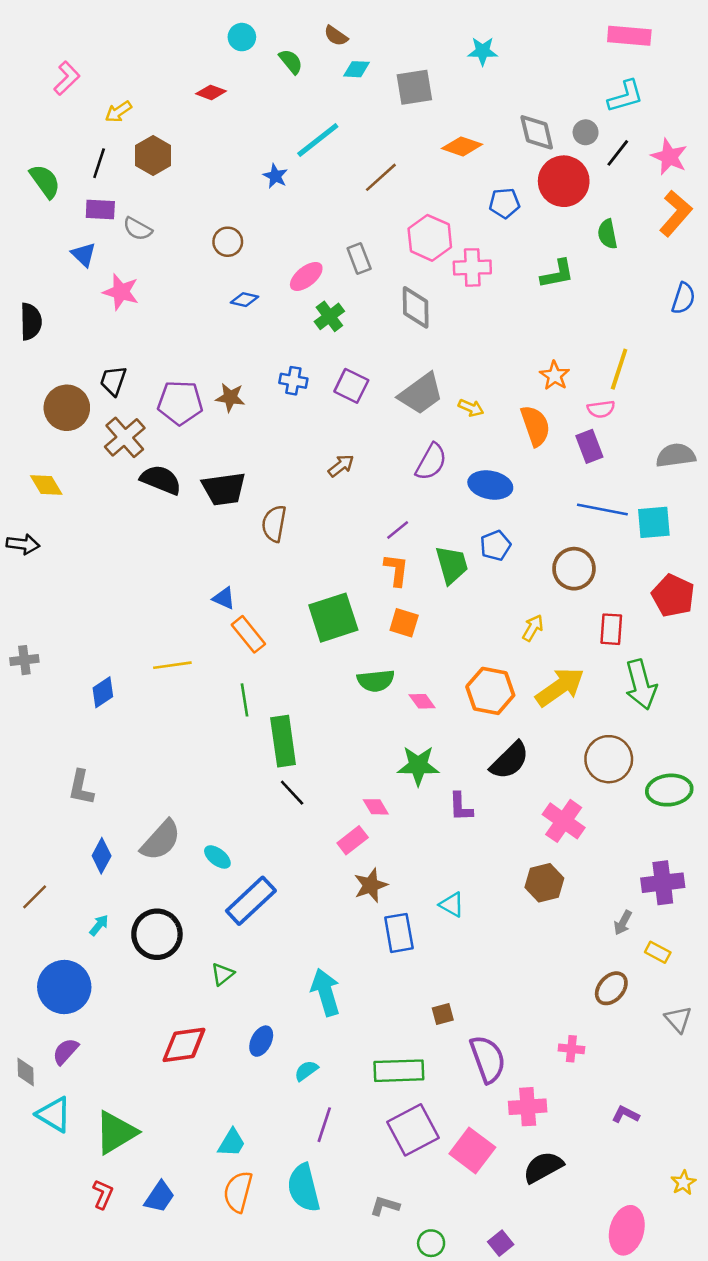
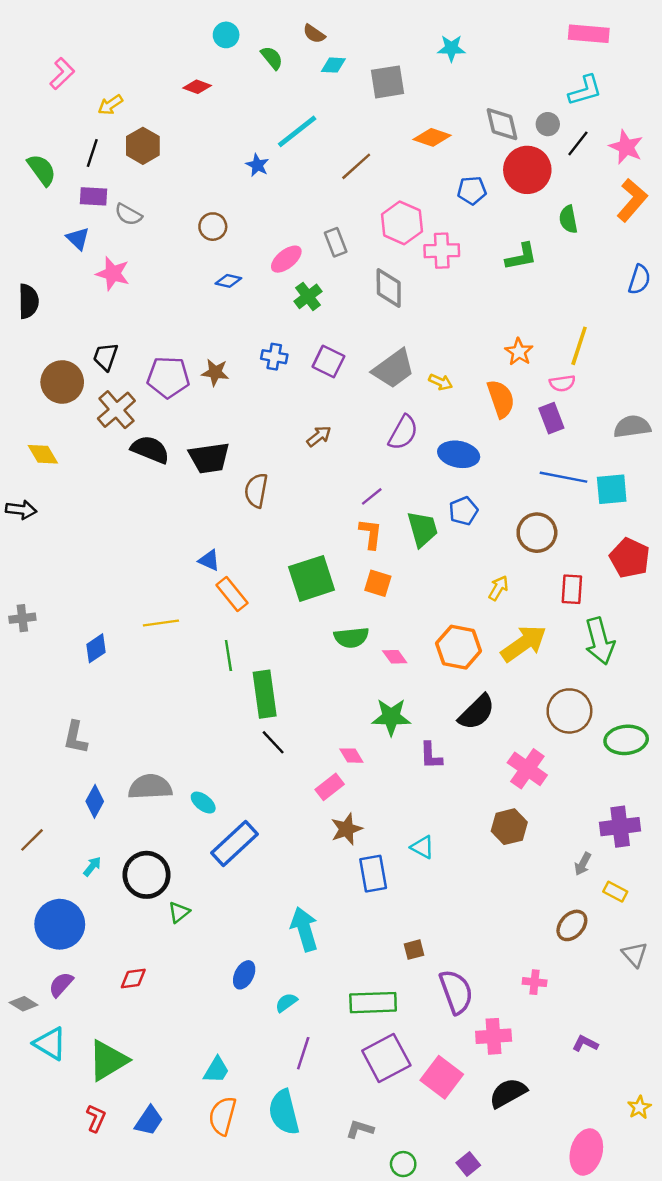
gray semicircle: (161, 840) -> (150, 787), turned -135
green triangle: (223, 974) -> (179, 912), moved
red diamond: (184, 1045) -> (133, 978), moved, size x0.6
gray diamond: (26, 1072) -> (24, 1004), turned -56

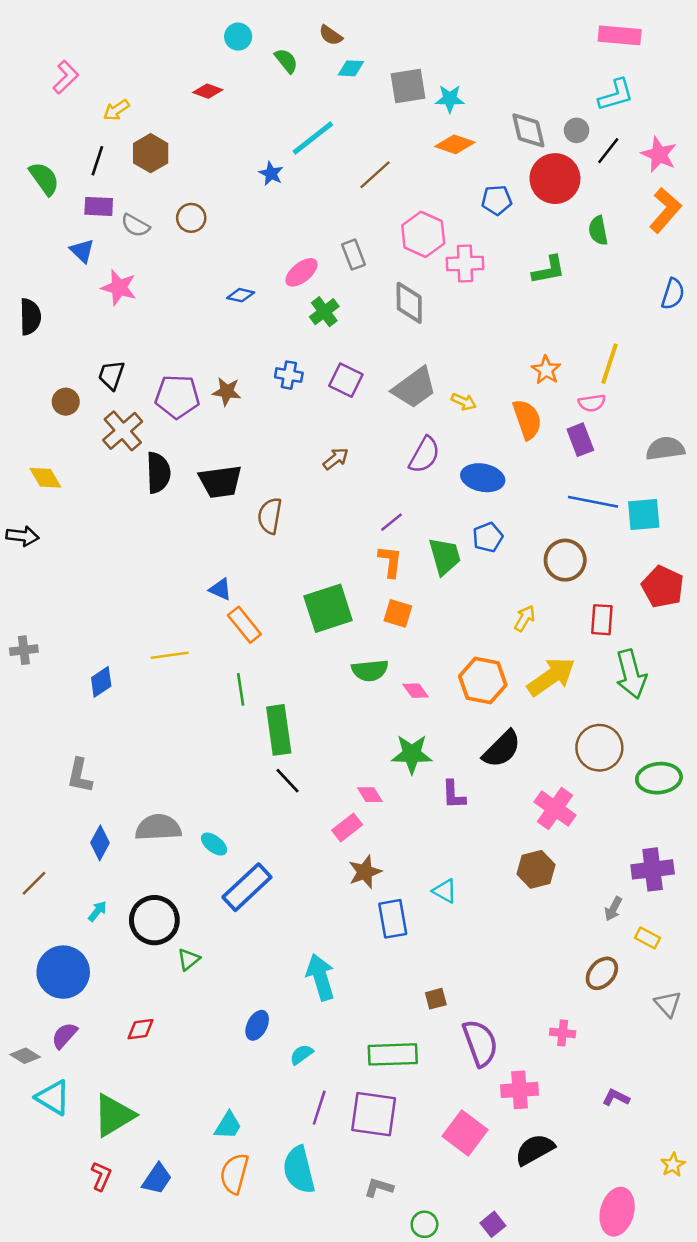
cyan star: (451, 48) -> (450, 99), moved
brown circle: (213, 227) -> (191, 218), moved
brown circle: (62, 382) -> (66, 402), size x0.6
black semicircle: (150, 449) -> (158, 473), turned 66
purple square: (386, 1058) -> (374, 1114), moved, turned 36

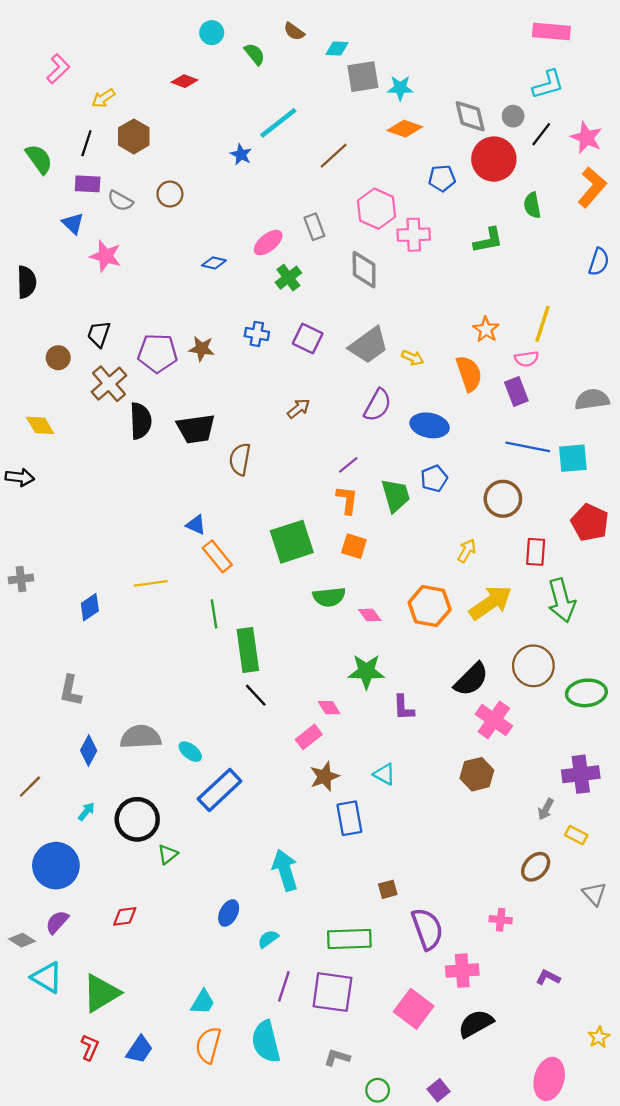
cyan diamond: (351, 68) -> (337, 48), moved
black semicircle: (502, 749) -> (471, 679), moved
cyan triangle: (445, 891) -> (384, 774), moved

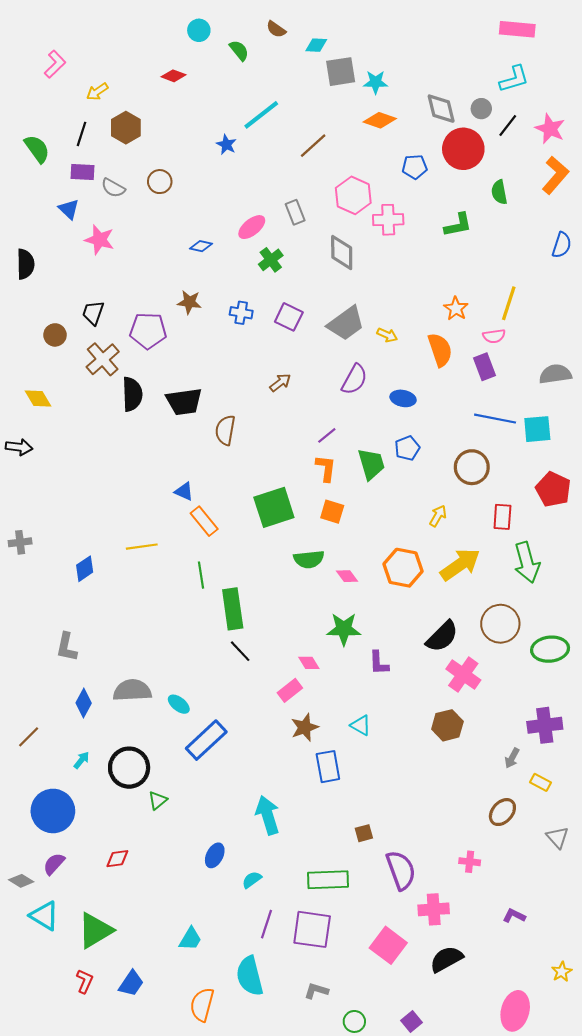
brown star: (202, 349) -> (189, 302), moved
blue ellipse: (430, 425) -> (403, 398), size x0.7
orange semicircle: (208, 1045) -> (202, 1005), moved

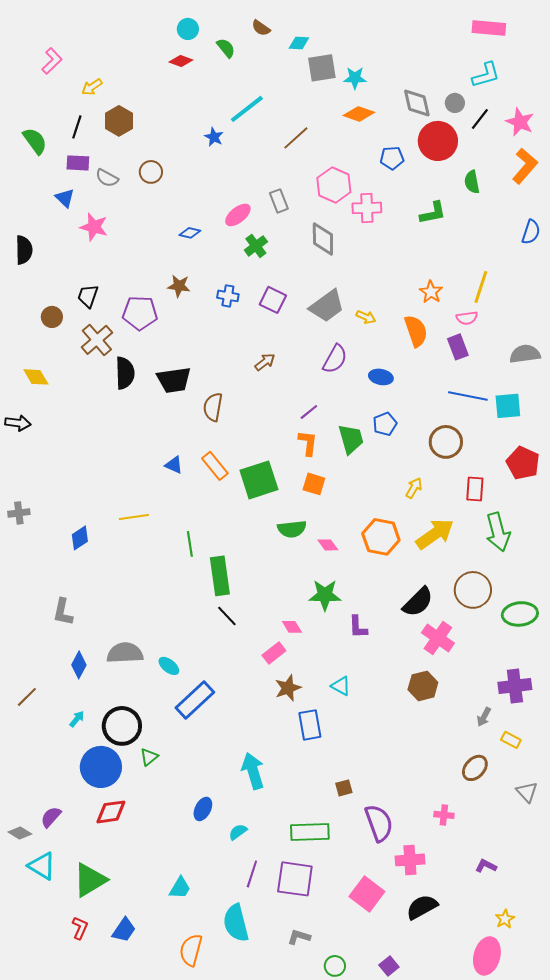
red diamond: (173, 76) -> (181, 61), moved
orange rectangle: (204, 521) -> (215, 466), moved
blue circle: (53, 811) -> (101, 767), moved
red diamond: (117, 859) -> (111, 812), size x1.4
yellow star: (562, 972) -> (505, 919), moved

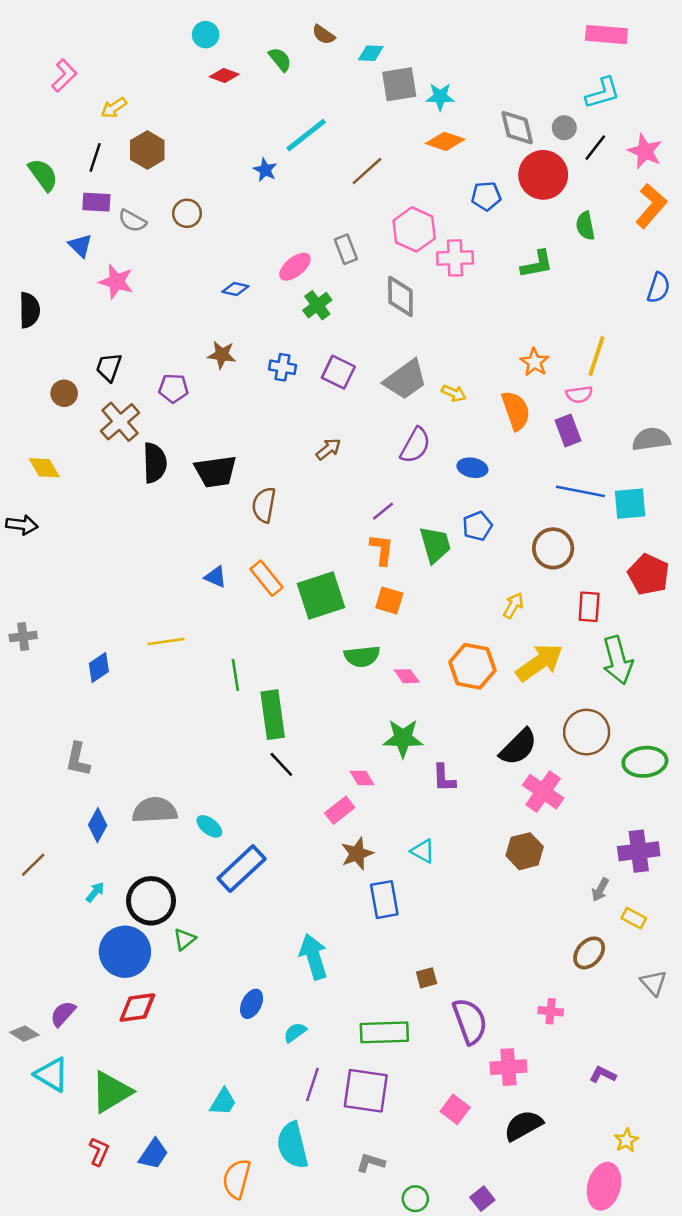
cyan circle: (188, 29) -> (206, 35), moved
purple pentagon: (140, 313) -> (173, 388), size x0.7
pink square: (367, 894) -> (455, 1109), size x0.7

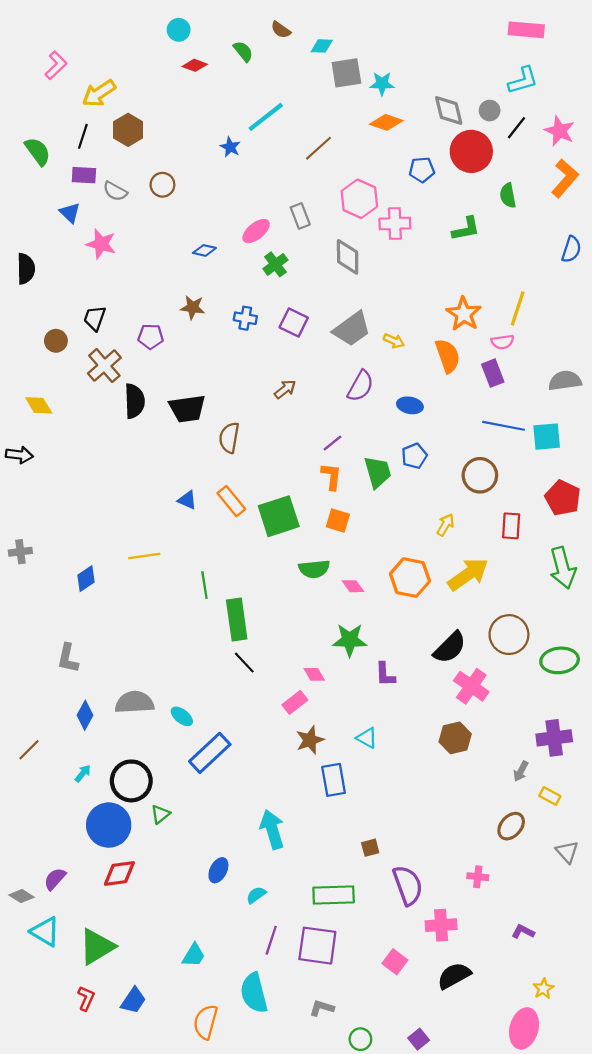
yellow arrow: (114, 108) -> (99, 93), size x1.5
orange star: (534, 362) -> (464, 314), size x1.4
green arrow: (618, 660) -> (563, 568), moved

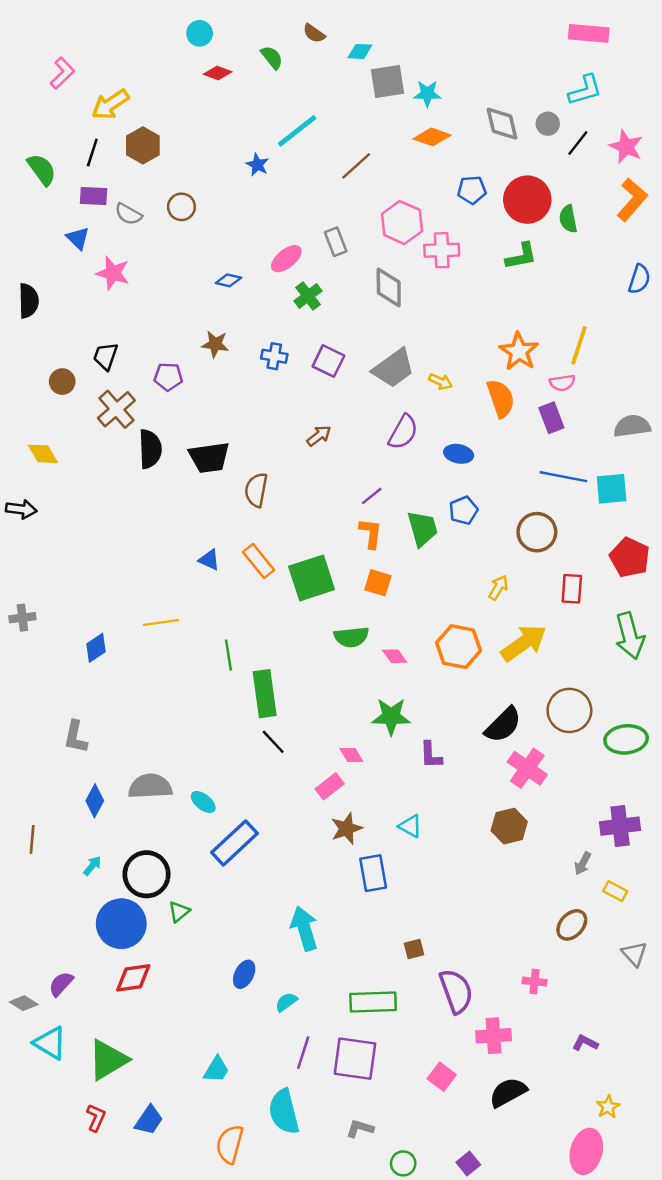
red circle: (471, 151) -> (527, 200), moved
brown line: (29, 750) -> (32, 839), turned -40

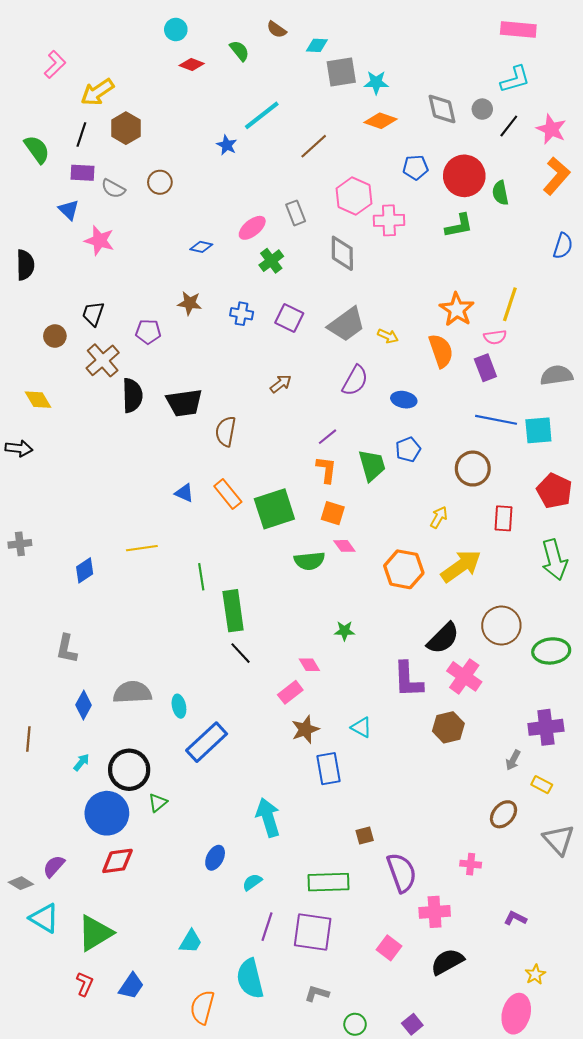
pink diamond: (395, 656) -> (344, 546), moved
green star: (391, 716) -> (344, 631), size x0.6
purple L-shape: (431, 755) -> (408, 680), moved, size x1.5
cyan ellipse: (203, 802) -> (179, 706), turned 40
gray triangle: (634, 954) -> (559, 840), size x1.4

